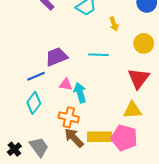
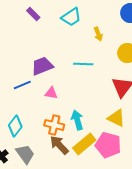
cyan arrow: (80, 93) -> (77, 120), moved
cyan diamond: (34, 103) -> (15, 126), moved
yellow triangle: (132, 110) -> (116, 118), turned 30
yellow rectangle: (100, 137) -> (84, 144), turned -40

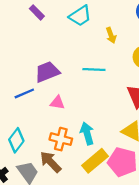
brown arrow: (59, 145) -> (51, 162), moved

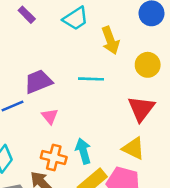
yellow arrow: (111, 35) -> (110, 40), size x1.5
pink triangle: (57, 103) -> (50, 116), turned 42

